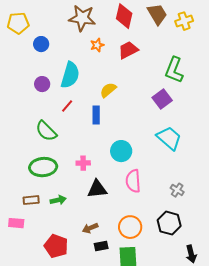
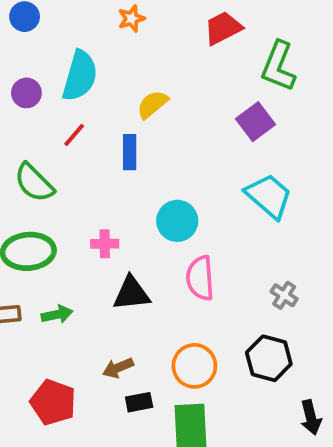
red trapezoid: (128, 50) -> (223, 28), moved

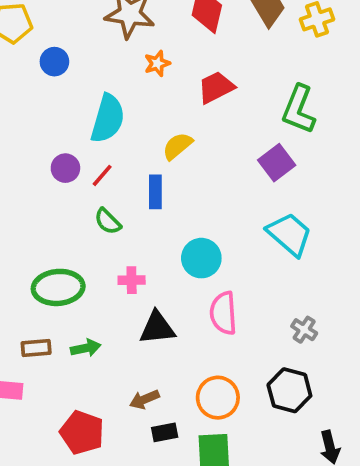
red trapezoid: (223, 28) -> (216, 87), moved
purple circle: (26, 93) -> (65, 168), moved
green semicircle: (34, 183) -> (108, 221), moved, size x0.7

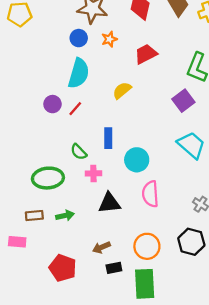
blue circle: (54, 62) -> (79, 38), moved
blue rectangle: (155, 192) -> (108, 138), moved
green semicircle: (108, 221) -> (79, 152), moved

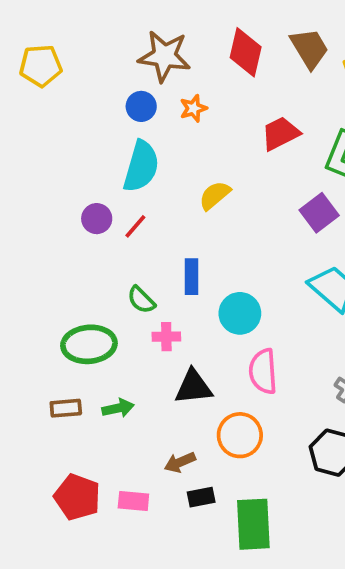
red trapezoid: (146, 54) -> (280, 133), moved
pink rectangle: (17, 242) -> (133, 501), moved
orange circle: (147, 246) -> (240, 435), moved
red pentagon: (63, 268) -> (77, 497), moved

